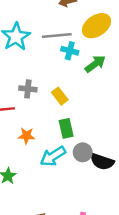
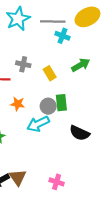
green arrow: (95, 64) -> (81, 65), moved
green rectangle: (66, 128) -> (61, 103), moved
gray circle: (83, 152) -> (48, 106), moved

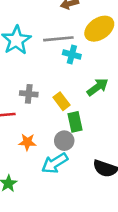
green rectangle: (61, 103) -> (75, 122), moved

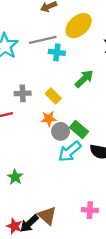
green rectangle: (75, 122) -> (79, 129), moved, turned -30
orange star: (27, 142) -> (49, 119), moved
cyan arrow: (55, 163) -> (70, 151), moved

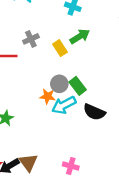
green arrow: (84, 79) -> (80, 36), moved
gray cross: (23, 93) -> (31, 39), turned -35
orange star: (49, 119) -> (47, 96), moved

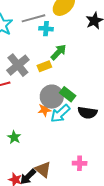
gray cross: (31, 39) -> (18, 65), size x1.6
yellow rectangle: (60, 48) -> (44, 66), turned -64
gray circle: (59, 84) -> (52, 97), size x1.5

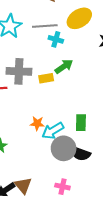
gray cross: (18, 65) -> (19, 71), turned 30
green rectangle: (68, 94) -> (81, 123), moved, turned 42
gray circle: (52, 97) -> (64, 148), moved
black semicircle: (87, 113) -> (80, 154), moved

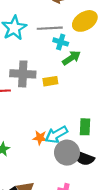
green arrow: (64, 66) -> (71, 58), moved
orange star: (37, 123) -> (40, 138), moved

